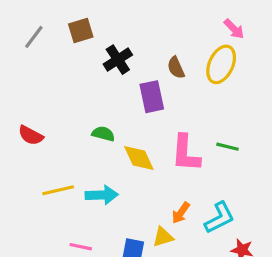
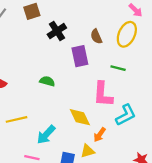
green line: (228, 147) -> (118, 68), moved
yellow diamond: (139, 158) -> (80, 117), moved
cyan arrow: (102, 195) -> (46, 135), moved, turned 135
cyan L-shape: (219, 218) -> (126, 115), moved

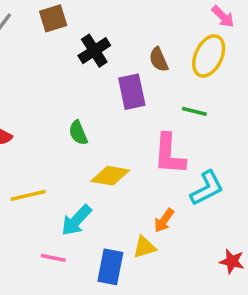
green semicircle: (47, 81) -> (78, 133), turned -128
yellow diamond: (80, 117) -> (110, 176), moved, turned -55

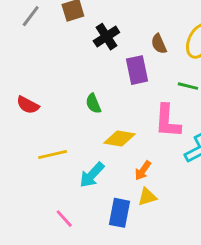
orange arrow: (164, 220) -> (143, 171), moved
pink line: (53, 258) -> (64, 219), moved, turned 36

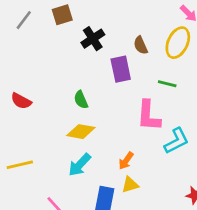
yellow diamond: (120, 138) -> (81, 132), moved
yellow line: (53, 155) -> (20, 165), moved

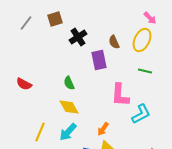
green line: (167, 84) -> (145, 71), moved
yellow diamond: (81, 132) -> (69, 107), turned 50
yellow line: (20, 165) -> (40, 132), moved, turned -54

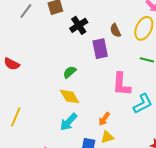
green semicircle: (69, 83) -> (70, 72), turned 72
red semicircle: (24, 84) -> (12, 64), moved
yellow line: (40, 132) -> (16, 117), moved

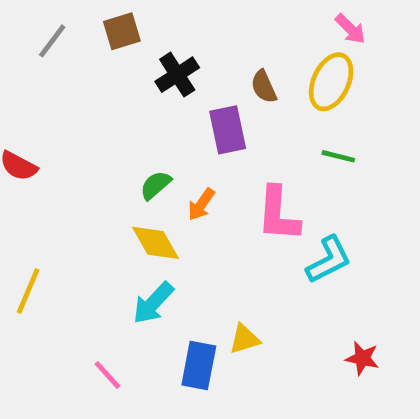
orange arrow: (104, 119) -> (201, 204), moved

